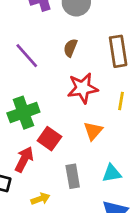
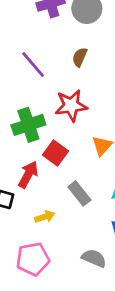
red star: (83, 88) -> (71, 106), moved
gray rectangle: (73, 176) -> (79, 193), turned -30

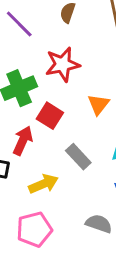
yellow arrow: (45, 217) -> (43, 184), size x1.4

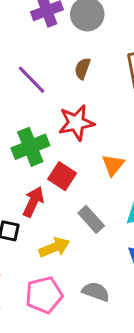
gray semicircle: (99, 224) -> (96, 292), moved

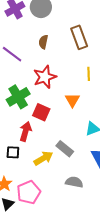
gray rectangle: (91, 219) -> (65, 149), moved
pink pentagon: (44, 295) -> (29, 192), moved

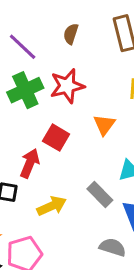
green cross: (18, 97) -> (25, 90), moved
gray rectangle: (65, 149) -> (100, 195), moved
gray semicircle: (74, 182) -> (113, 247), moved

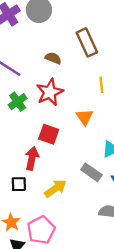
brown semicircle: (71, 34) -> (53, 58), moved, turned 105
green cross: (25, 90) -> (18, 102), size x0.7

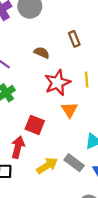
brown rectangle: (87, 42) -> (74, 39), size x0.6
red star: (50, 92) -> (57, 83), moved
yellow arrow: (55, 188) -> (47, 166), moved

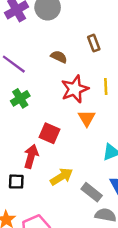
gray rectangle: (74, 163) -> (92, 192), moved

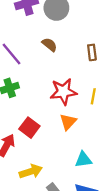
brown semicircle: (59, 57) -> (49, 45), moved

